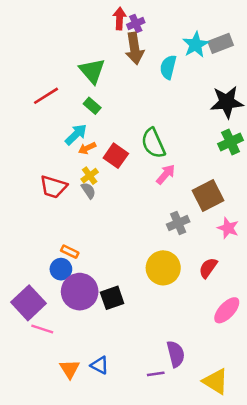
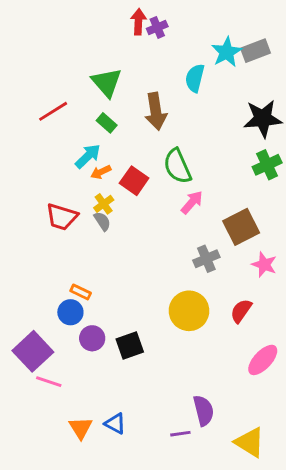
brown arrow: (135, 48) -> (156, 111), moved
purple circle: (80, 292) -> (92, 338), size x0.6

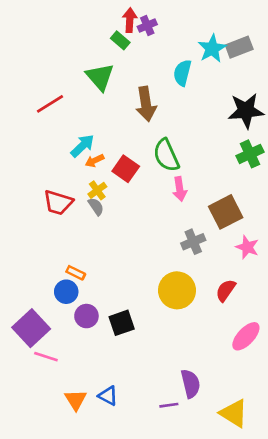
green rectangle: (107, 123) -> (120, 40), moved
pink arrow: (192, 202) -> (180, 189), turned 130

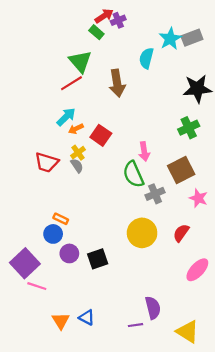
red arrow: (130, 20) -> (104, 16), turned 54
red line: (50, 104) -> (72, 83), moved
green cross: (250, 154) -> (189, 128), moved
green semicircle: (166, 155) -> (133, 174), moved

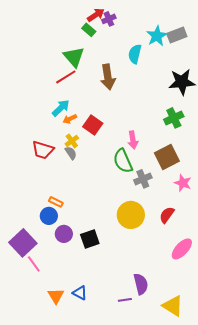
pink line: (37, 286) -> (34, 264), turned 36

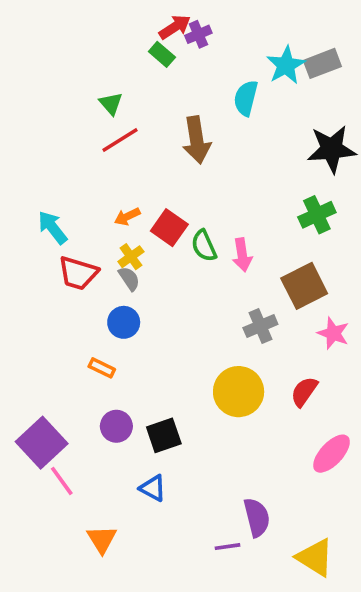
green triangle: (74, 57) -> (111, 104), moved, size x0.6
cyan arrow: (61, 108) -> (53, 228), moved, turned -84
green semicircle: (123, 161) -> (204, 246), moved, size x0.7
blue circle: (49, 216) -> (124, 322), moved
blue triangle: (80, 293) -> (153, 488), moved

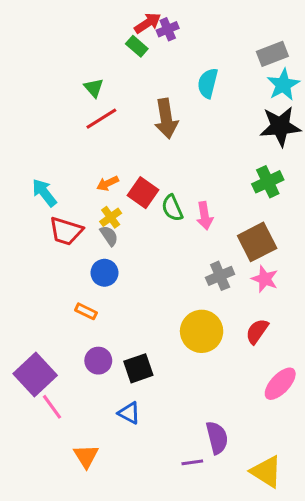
cyan star: (286, 65) -> (283, 85), moved
pink star: (333, 333) -> (265, 279), moved

